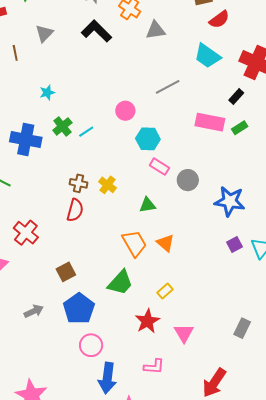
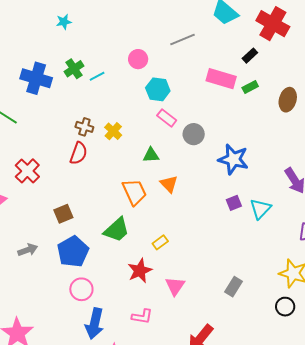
cyan star: (47, 93) -> (64, 22), moved
orange triangle: (165, 243) -> (169, 184), moved

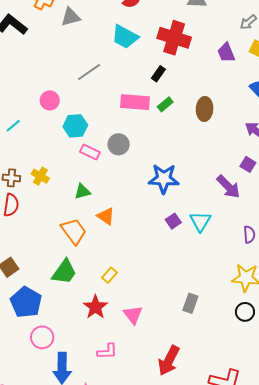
gray circle: (194, 134) -> (119, 144), moved

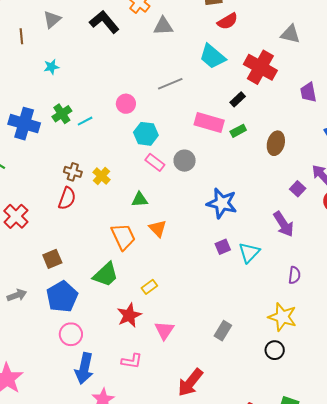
purple square: (248, 164) -> (298, 189), moved

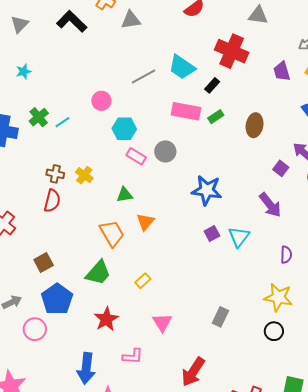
cyan trapezoid: (212, 56) -> (182, 67), moved
orange triangle: (158, 228) -> (145, 222), turned 30
red star: (129, 315) -> (106, 319), moved
pink circle: (71, 334) -> (35, 329), moved

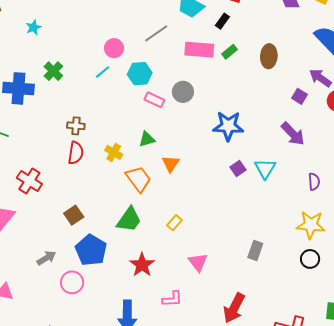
gray line: (143, 77) -> (156, 33), moved
cyan line: (62, 122) -> (103, 72), moved
yellow cross: (84, 175) -> (114, 152), moved

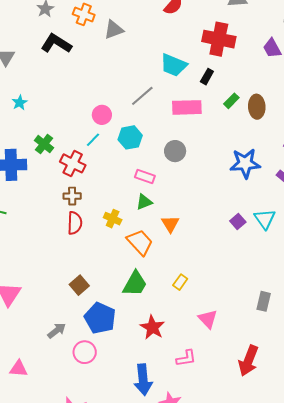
green rectangle: (229, 52) -> (231, 101), moved
pink rectangle: (154, 100) -> (145, 177), moved
blue star: (228, 126) -> (245, 163), moved
red cross: (29, 181) -> (73, 163), moved

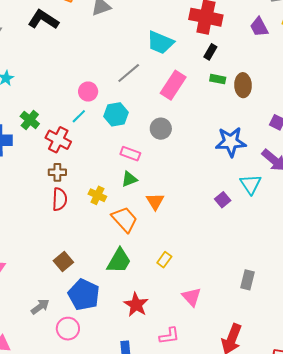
black rectangle: (207, 77) -> (210, 52), moved
green rectangle: (231, 101) -> (218, 79), turned 56
pink rectangle: (187, 107) -> (173, 85), turned -56
cyan triangle: (265, 219) -> (251, 184), moved

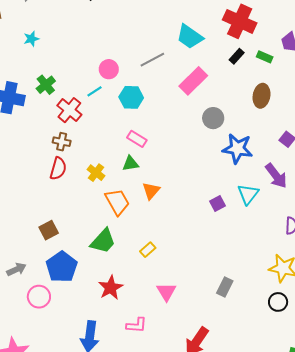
green rectangle: (218, 79) -> (265, 57), moved
gray circle: (161, 129) -> (213, 118), moved

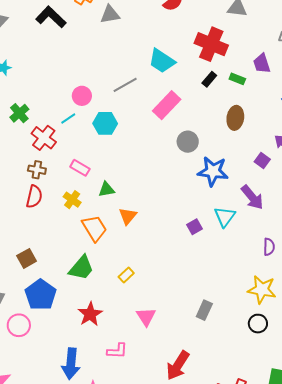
pink rectangle: (137, 139) -> (80, 168), moved

